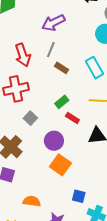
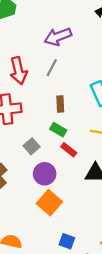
brown rectangle: (61, 68) -> (60, 104), moved, turned 48
green rectangle: (62, 102) -> (58, 130), turned 64
gray square: (30, 118) -> (32, 146), moved

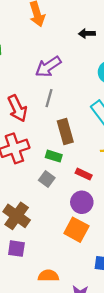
brown rectangle: (60, 104) -> (65, 132), size x1.5
green rectangle: (58, 130) -> (54, 156), moved
purple circle: (45, 174) -> (82, 202), moved

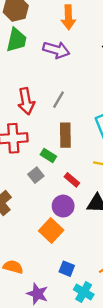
purple arrow: (48, 67) -> (56, 50), moved, turned -145

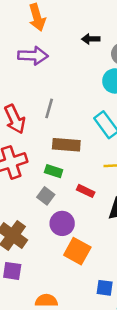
brown rectangle: (65, 135) -> (66, 145), turned -70
purple circle: (63, 206) -> (62, 223), moved

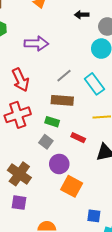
purple arrow: (33, 56) -> (36, 44), moved
gray line: (49, 108) -> (64, 76), moved, turned 35

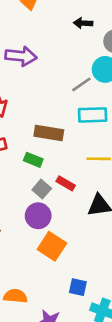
gray line: (64, 76) -> (81, 84), moved
cyan rectangle: (94, 84) -> (93, 115), turned -60
gray square: (46, 142) -> (42, 189), moved

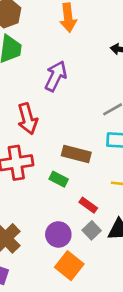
purple arrow: (21, 56) -> (56, 76), turned -76
gray square: (42, 189) -> (92, 230), moved

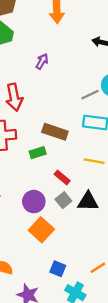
purple arrow: (56, 76) -> (42, 61), size x0.6
green rectangle: (59, 179) -> (38, 153), turned -49

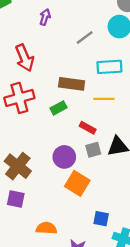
gray line: (90, 95) -> (85, 38), moved
yellow line: (94, 161) -> (104, 99), moved
gray square: (63, 200) -> (93, 150), turned 35

